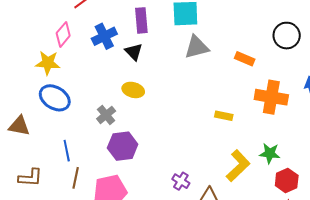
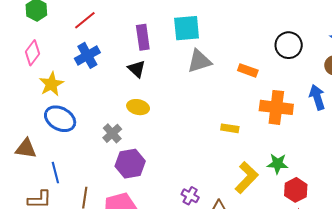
pink diamond: (63, 34) -> (32, 53), moved
blue cross: (104, 36) -> (87, 55), moved
yellow star: (48, 63) -> (51, 84), turned -30
blue line: (67, 151) -> (55, 173), moved

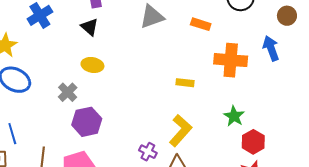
green star: (278, 164) -> (234, 116), turned 30
yellow L-shape: (246, 178) -> (181, 131), moved

